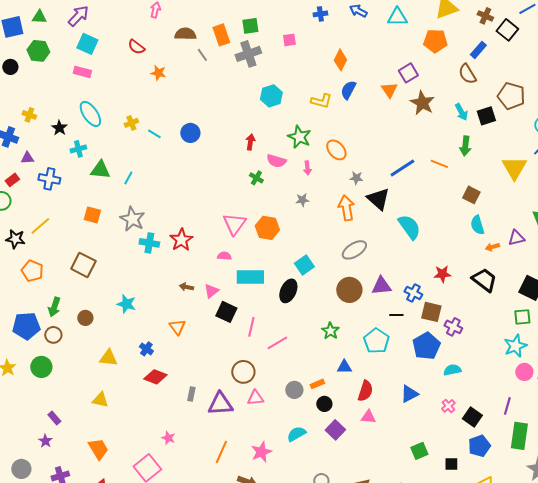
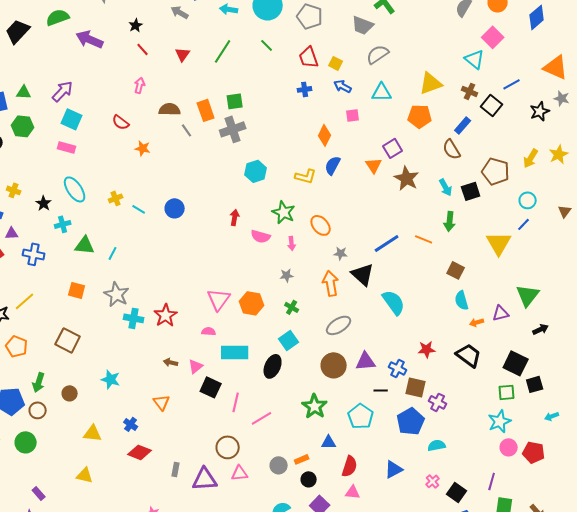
pink square: (289, 40) -> (353, 115), moved
green cross: (256, 178) -> (292, 307), moved
green star: (330, 331) -> (315, 406), size x1.4

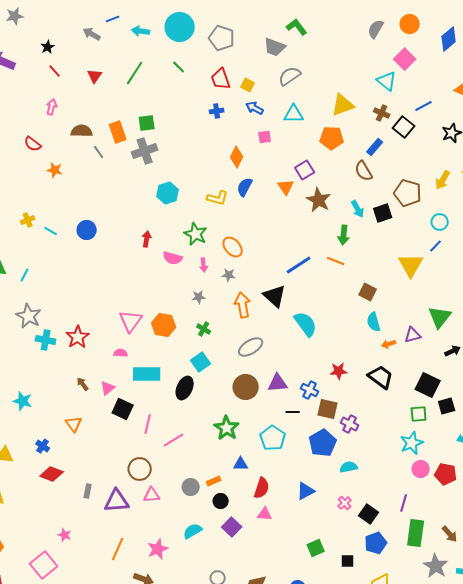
green arrow: (450, 221) -> (344, 235), moved
gray star: (341, 253) -> (229, 275), moved
brown arrow: (171, 362) -> (83, 384), turned 40

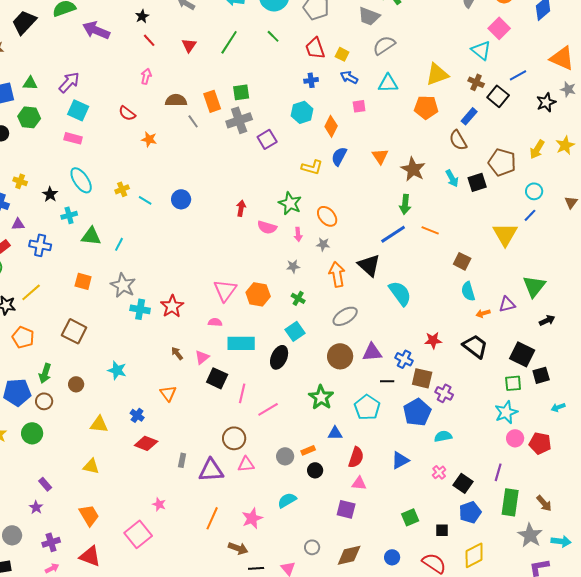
purple square: (305, 170) -> (267, 139), moved
cyan hexagon: (168, 193) -> (302, 112), moved
green arrow: (344, 235) -> (405, 204), moved
purple square: (232, 527) -> (346, 509), moved, turned -30

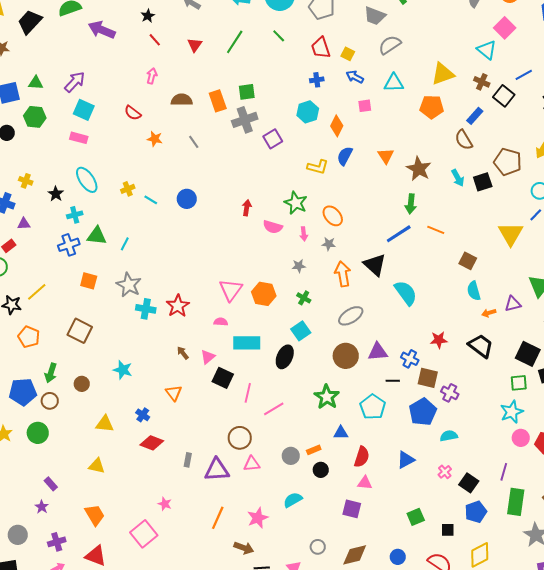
gray line: (193, 121) -> (194, 142), moved
blue cross: (40, 245) -> (69, 245), moved, turned -30

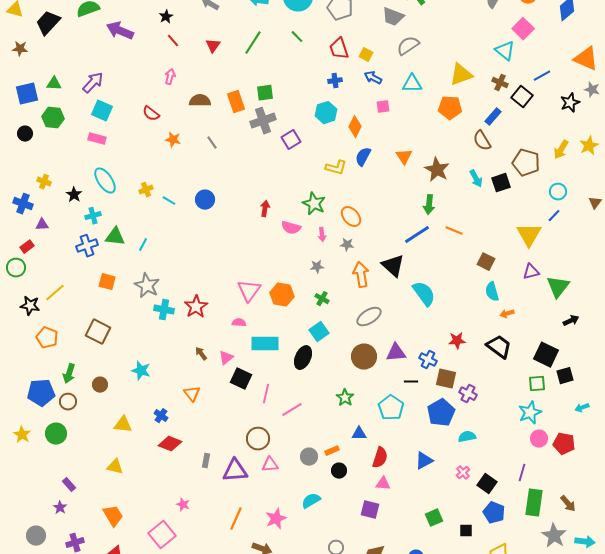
purple triangle: (513, 304) -> (531, 272), moved
green star: (327, 397) -> (345, 398), size x0.7
blue pentagon: (476, 512) -> (494, 513), turned -30

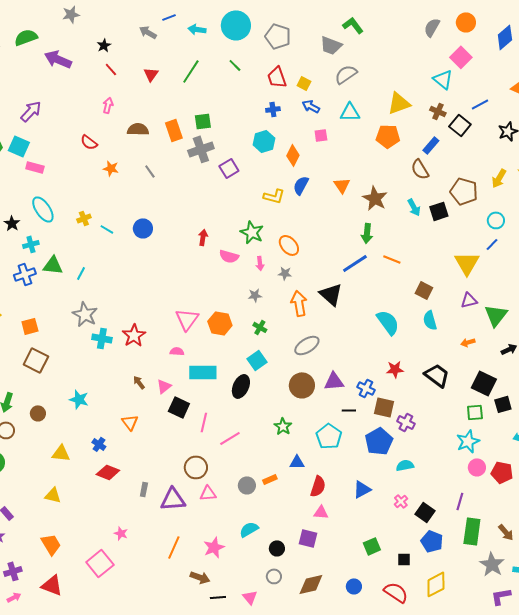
cyan square: (102, 111) -> (19, 146), moved
orange square: (107, 282) -> (30, 326), moved, turned -30
cyan semicircle: (424, 294) -> (388, 322), moved
orange arrow: (507, 314) -> (468, 342), moved
black circle: (339, 471) -> (277, 548), moved

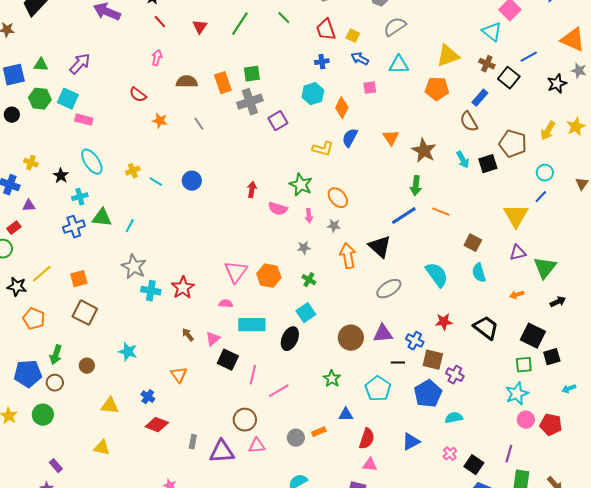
gray ellipse: (307, 345) -> (389, 289), moved

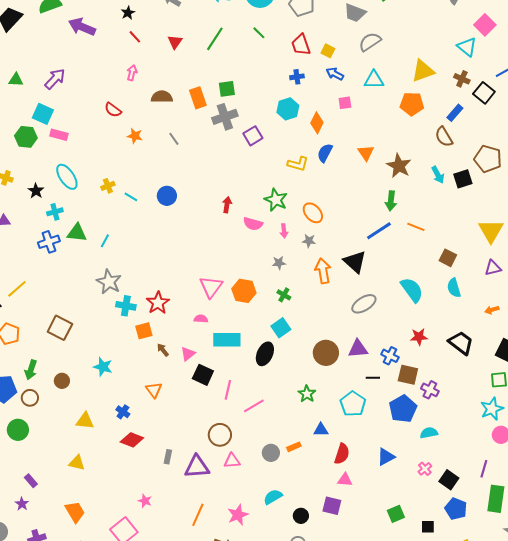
green hexagon: (40, 99) -> (26, 137), moved
orange square: (79, 279) -> (144, 331), moved

